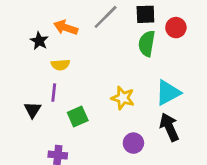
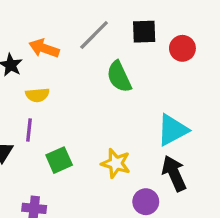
green semicircle: (147, 43) -> (119, 77), moved, turned -35
yellow star: (123, 98) -> (116, 163), moved
purple circle: (133, 143) -> (146, 202), moved

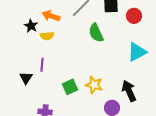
yellow semicircle: (37, 95) -> (47, 36), moved
cyan triangle: (172, 130) -> (137, 52), moved
green square: (59, 160) -> (70, 87), moved

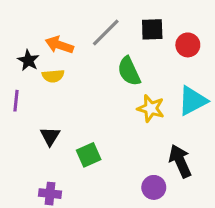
purple line: (42, 65) -> (16, 101), moved
black triangle: (26, 78) -> (50, 136), moved
yellow star: (94, 85) -> (151, 108), moved

